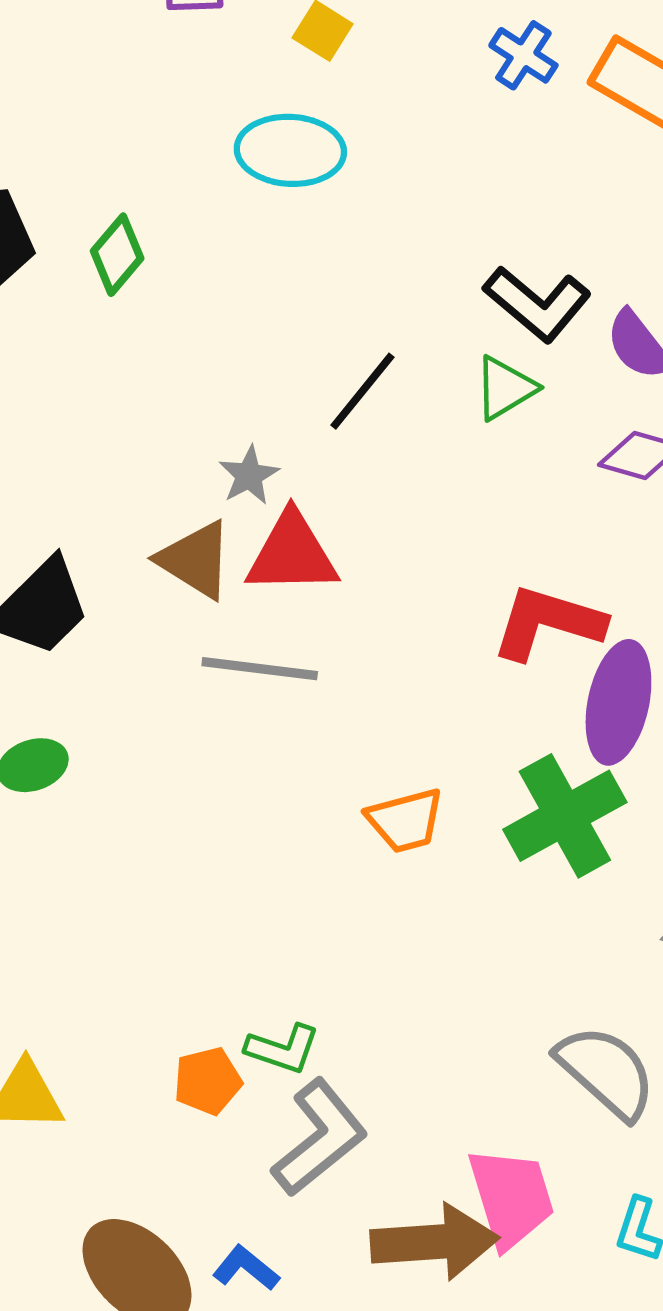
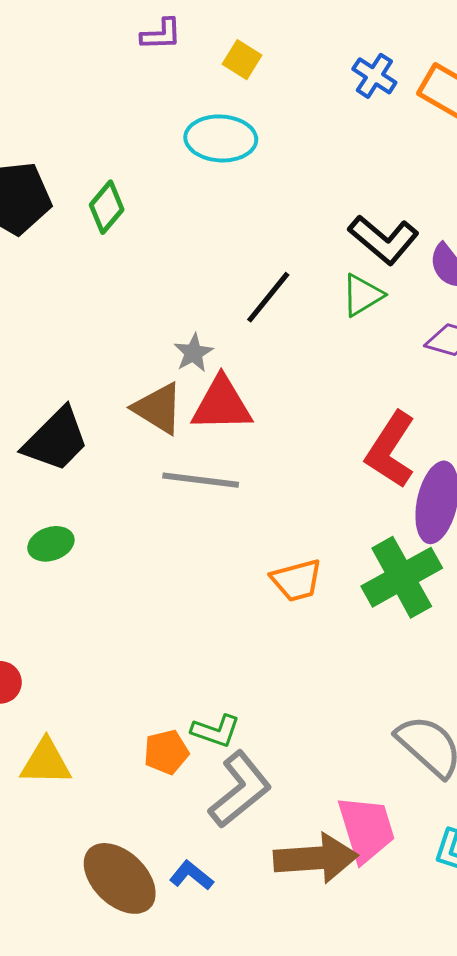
red L-shape: (548, 623) -> (391, 450), turned -74

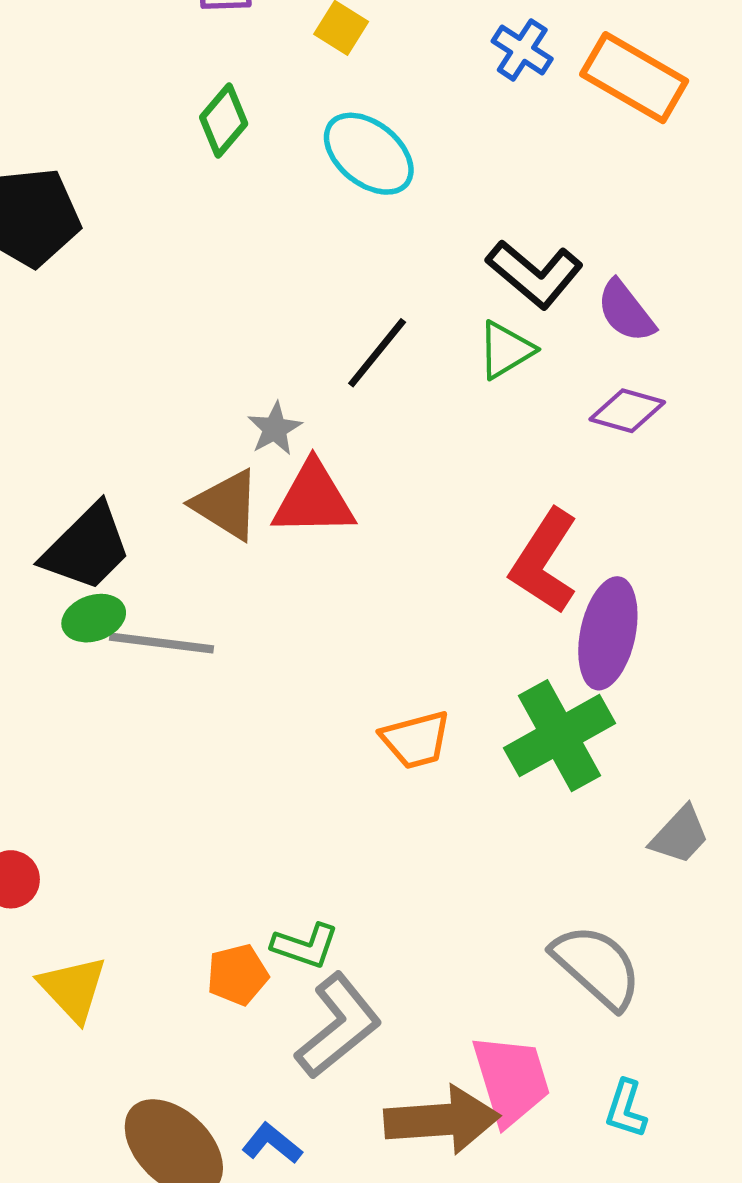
cyan ellipse: (221, 138) -> (369, 154), moved, turned 36
green diamond: (107, 207) -> (224, 120), moved
gray line: (201, 480) -> (161, 643), moved
green ellipse: (51, 544) -> (94, 618), moved
yellow triangle: (46, 762) -> (73, 989), turned 46

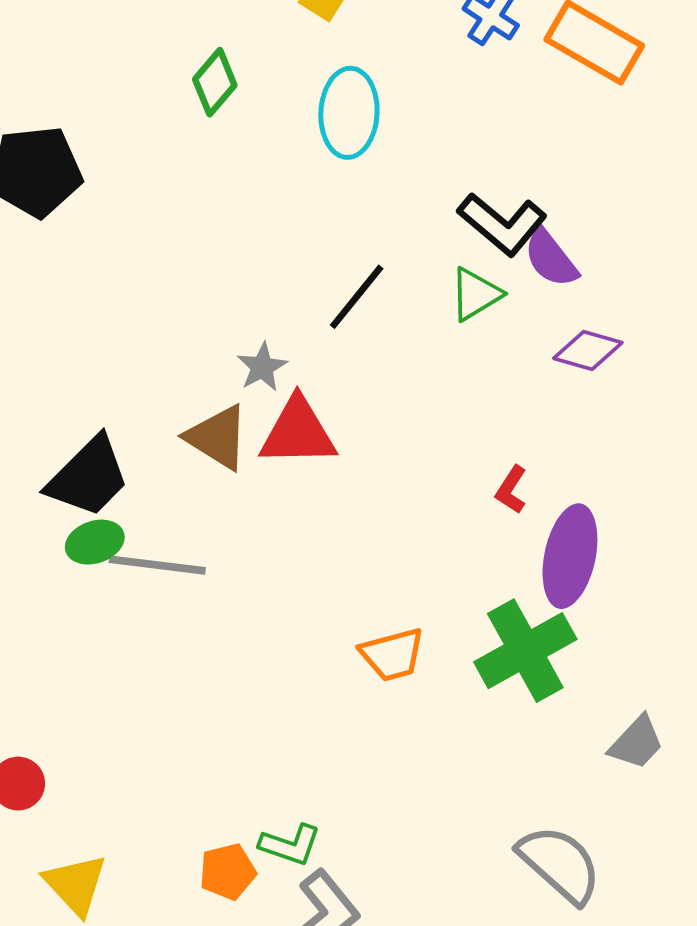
cyan ellipse: (369, 154) -> (349, 113), turned 54
purple semicircle: (626, 311) -> (551, 258), moved
red L-shape: (544, 561) -> (511, 490), size x0.5

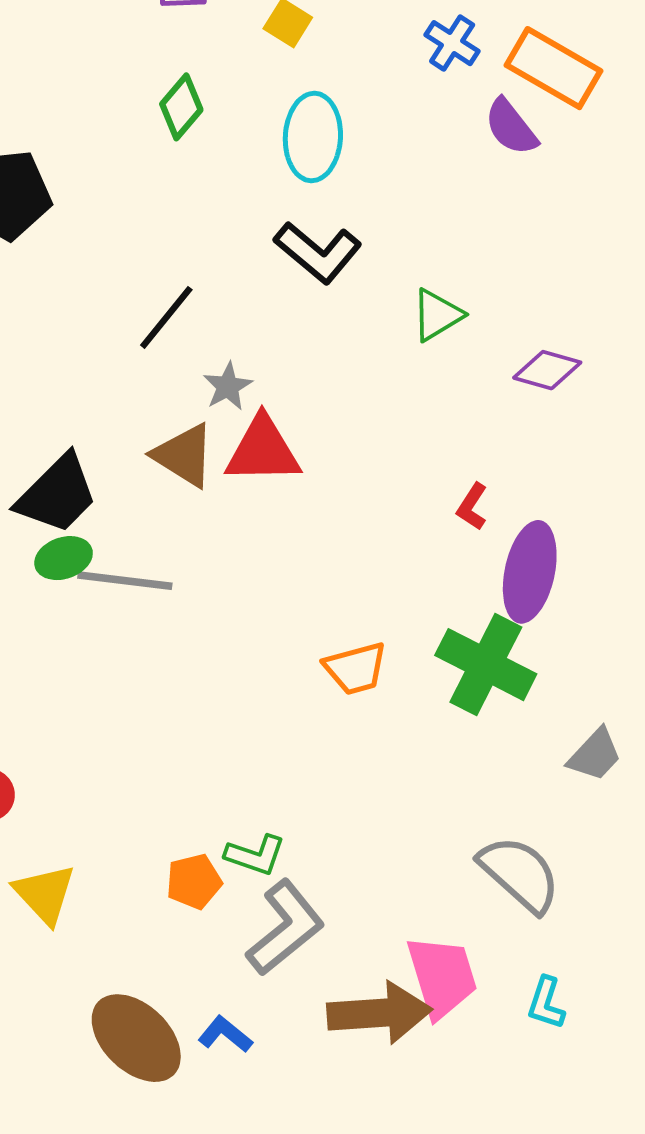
black L-shape: (502, 224) -> (318, 252), moved
purple semicircle: (551, 258) -> (511, 127), moved
black line: (357, 297) -> (166, 317), moved
green cross: (525, 651) -> (486, 665), turned -34

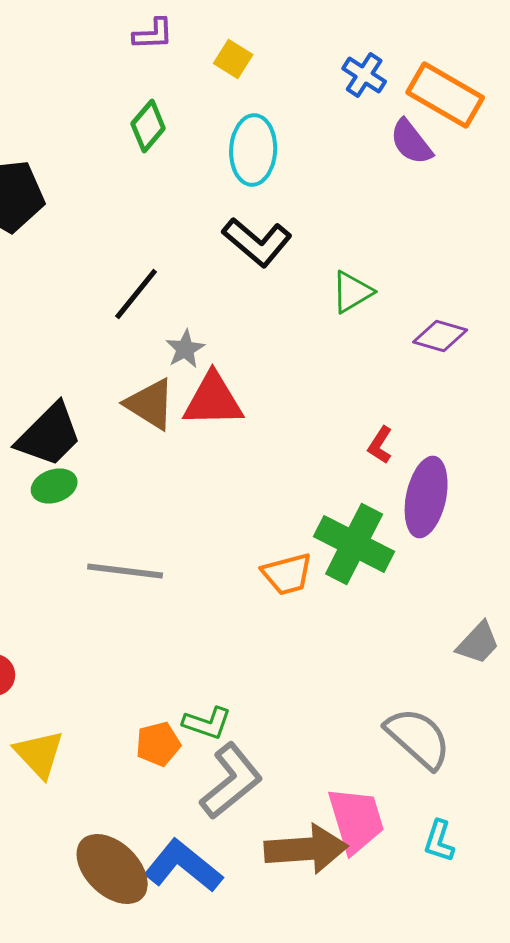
gray line: (125, 581) -> (125, 571), moved
green cross: (486, 665) -> (354, 544), moved
blue L-shape: (225, 1034) -> (183, 866), size x1.8

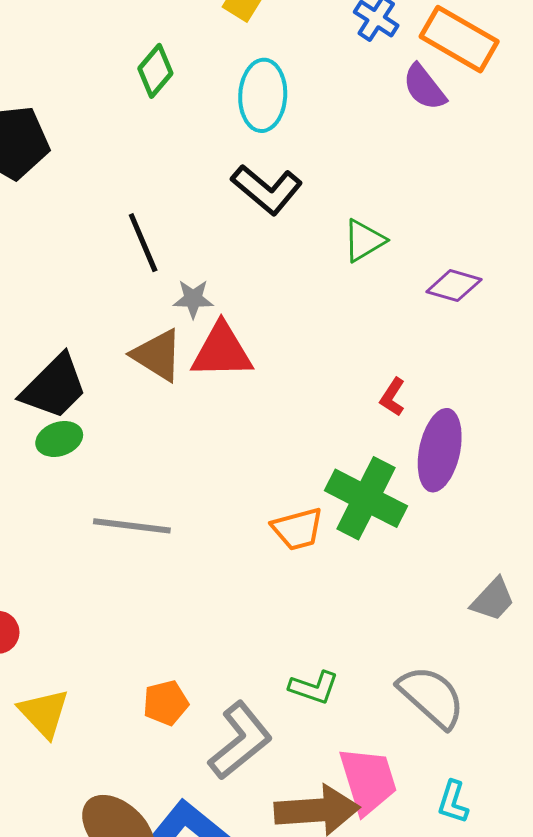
black line: (136, 294) -> (143, 243), turned -62
gray star: (185, 349) -> (193, 299), turned 30
green L-shape: (207, 723) -> (314, 688), moved

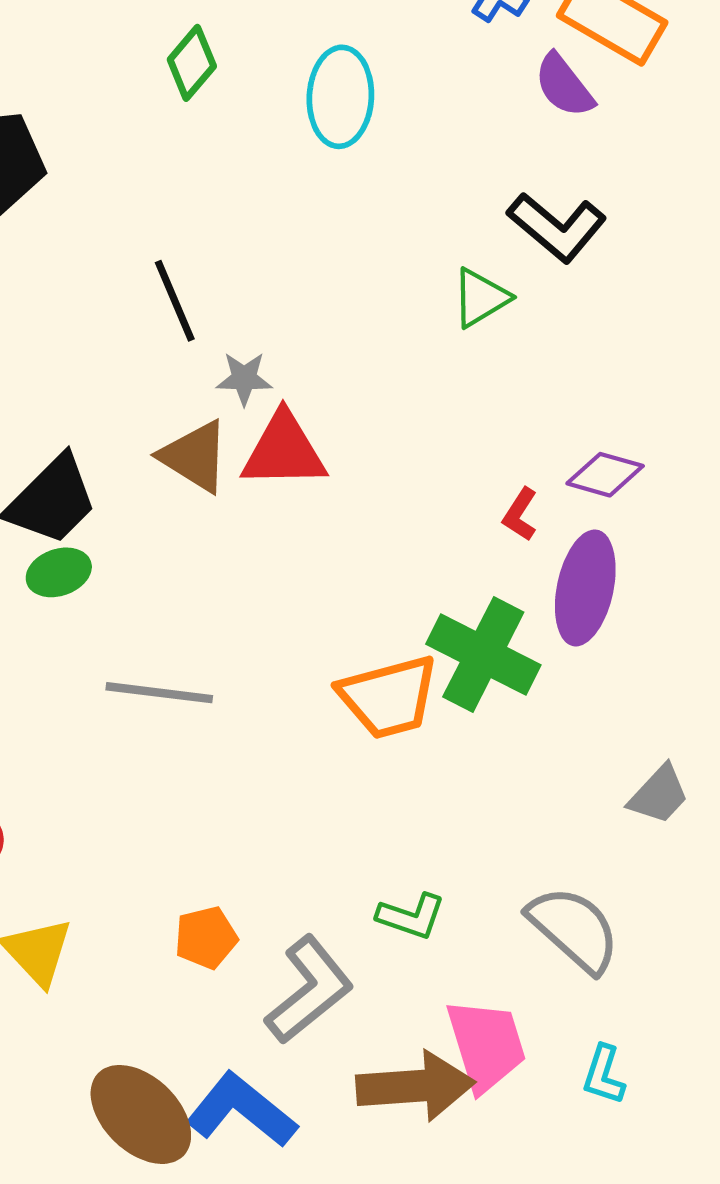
black L-shape: (267, 189) -> (557, 227), moved
purple diamond: (454, 286) -> (605, 475), moved
orange trapezoid: (297, 529) -> (389, 697), size x1.4

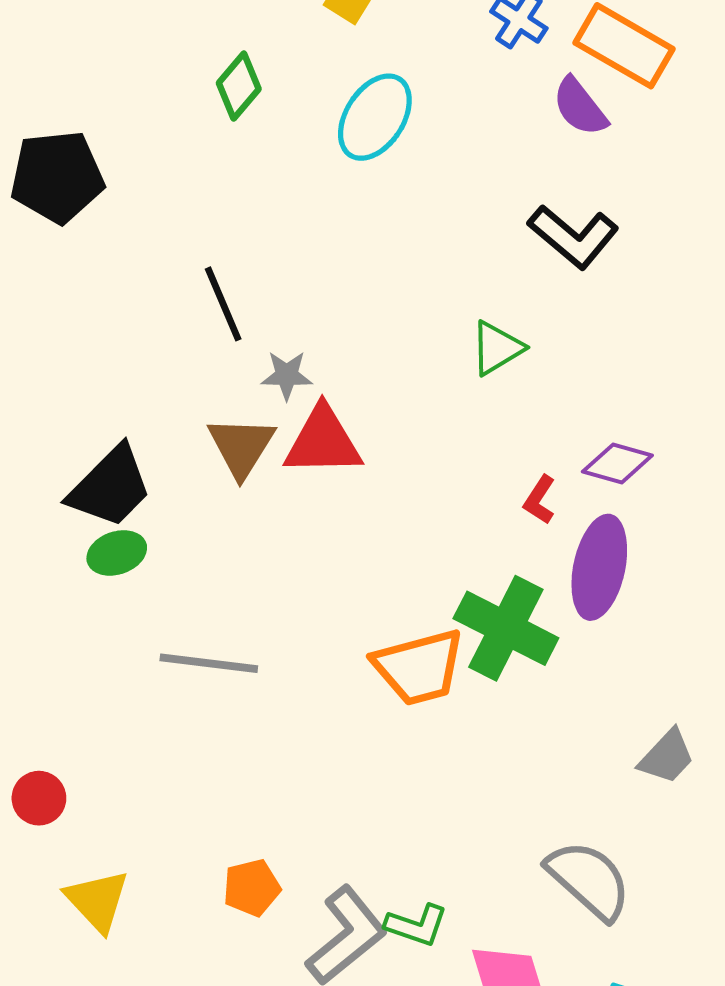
cyan ellipse: (340, 97) -> (375, 117), turned 30
green triangle: (481, 298) -> (497, 348), moved
brown triangle: (195, 456) -> (241, 447), turned 30
green L-shape: (411, 916) -> (416, 925), moved

